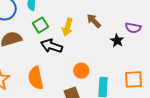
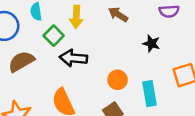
yellow arrow: (68, 27) -> (76, 17), moved
black star: (117, 41) -> (151, 43), moved

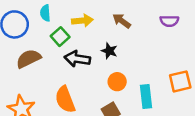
yellow arrow: (76, 17) -> (82, 21), turned -102
black star: (151, 43) -> (109, 51), moved

